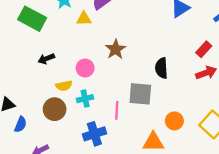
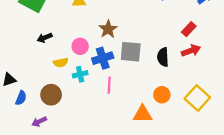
black semicircle: (161, 68) -> (163, 57), moved
gray square: (140, 94) -> (131, 52), moved
brown circle: (55, 109) -> (51, 95), moved
blue cross: (94, 134) -> (103, 58), moved

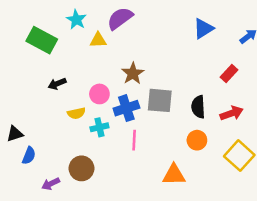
red arrow: (191, 51) -> (232, 113), moved
brown circle: (51, 95) -> (81, 168), moved
orange circle: (162, 95) -> (197, 140), moved

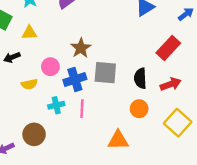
yellow triangle: (98, 40) -> (29, 33), moved
red rectangle: (229, 73) -> (168, 48), size x1.5
cyan cross: (99, 127) -> (56, 105), moved

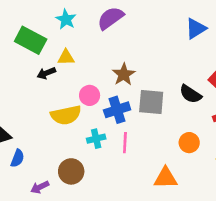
black arrow: (12, 57) -> (46, 73), moved
black semicircle: (140, 78) -> (190, 94), moved, turned -54
yellow semicircle: (29, 84) -> (66, 115), size x1.6

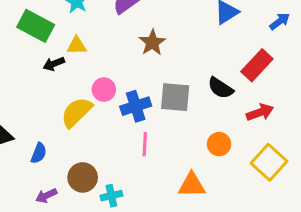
brown star: (124, 74) -> (152, 43), moved
yellow semicircle: (66, 115) -> (77, 112), turned 148
cyan cross: (96, 139) -> (111, 196), moved
blue semicircle: (17, 158) -> (39, 153), moved

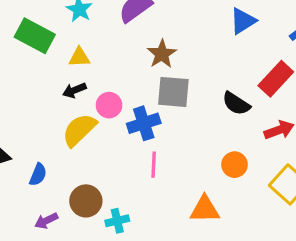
black arrow: (54, 64) -> (74, 90), moved
gray square: (175, 97) -> (173, 92), moved

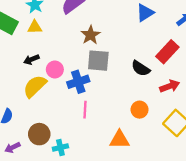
yellow triangle: (79, 57) -> (35, 27), moved

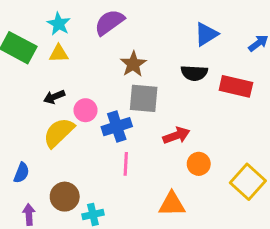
red rectangle: (167, 52) -> (236, 86), turned 60
black semicircle: (141, 68) -> (194, 73), moved, turned -30
red arrow: (170, 86) -> (176, 136), moved
purple arrow: (13, 147) -> (29, 214), turned 112

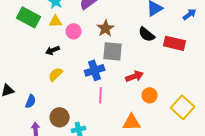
black semicircle: (194, 73) -> (147, 34), turned 36
pink circle: (86, 110) -> (74, 31), moved
yellow semicircle: (59, 133) -> (56, 74), size x0.7

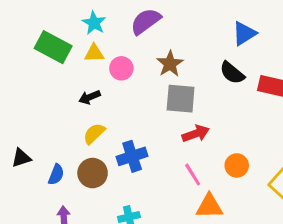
blue cross: (95, 70) -> (132, 156), moved
red arrow: (135, 76) -> (196, 134), moved
pink line: (101, 95) -> (193, 175), moved, turned -35
brown circle: (60, 117) -> (93, 173), moved

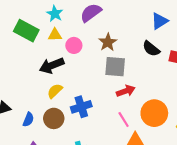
black arrow: (90, 97) -> (52, 66), size x1.6
orange circle: (237, 165) -> (154, 113), size x1.6

